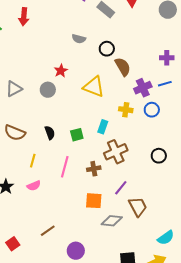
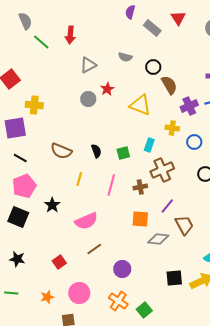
gray triangle: (14, 89) -> (88, 65), moved
gray circle: (48, 90) -> (88, 99), moved
blue circle: (152, 110) -> (194, 142), moved
pink semicircle: (34, 186) -> (86, 221), moved, size x1.6

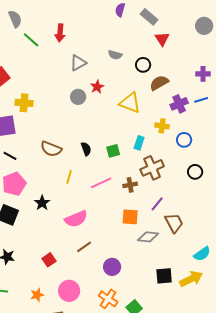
red triangle: (178, 18) -> (162, 39), moved
gray rectangle: (152, 28) -> (149, 17), moved
brown semicircle: (169, 85) -> (159, 83), turned -90
pink line: (111, 185) -> (101, 183), turned 50

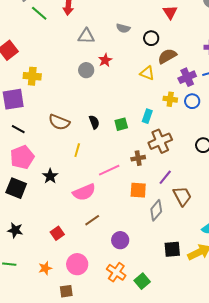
gray triangle: (78, 63) -> (86, 36), turned 30
yellow triangle: (130, 103) -> (147, 73), moved, size x0.7
blue circle: (184, 140) -> (192, 101), moved
pink line: (101, 183) -> (109, 170), moved
gray diamond: (148, 237) -> (156, 210), turned -55

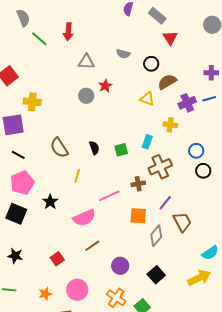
blue circle: (192, 101) -> (196, 151), moved
brown semicircle: (59, 122) -> (59, 148), turned 35
black square: (172, 249) -> (156, 275), moved, turned -36

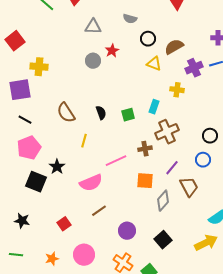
black circle: (151, 64) -> (148, 39), moved
blue circle: (196, 151) -> (203, 160), moved
black square: (16, 214) -> (36, 182), moved

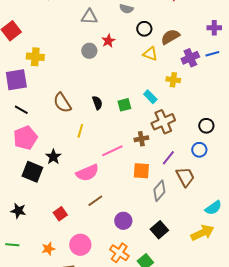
cyan rectangle: (154, 107) -> (150, 97), turned -64

